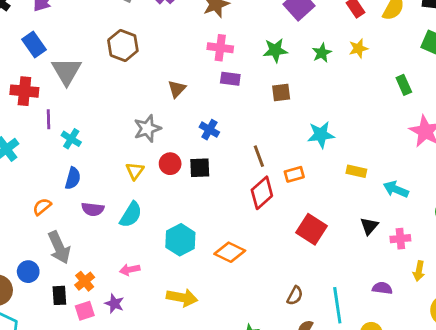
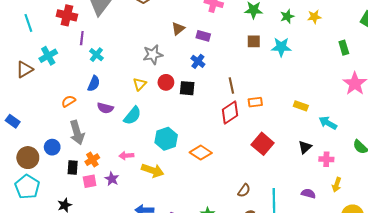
purple rectangle: (230, 79) -> (203, 36), moved
cyan star: (321, 135) -> (281, 47), moved
yellow arrow: (182, 298) -> (153, 170), moved

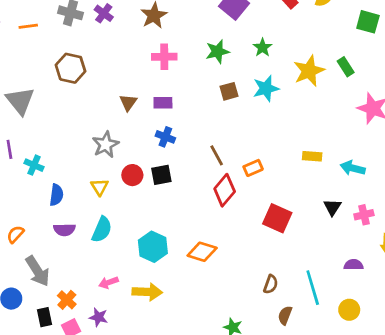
yellow star: (314, 17) -> (309, 71), moved, size x1.6
blue semicircle: (94, 84) -> (56, 195), moved

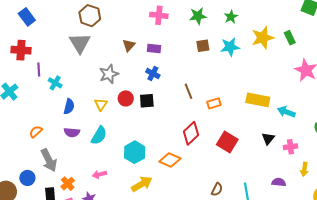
gray triangle: (20, 101) -> (80, 43), moved
yellow rectangle: (312, 156) -> (258, 100), size x1.6
red diamond: (225, 190) -> (191, 133), moved
yellow arrow: (147, 292) -> (142, 184), moved, turned -40

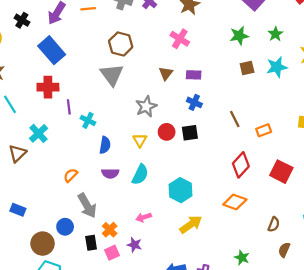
pink cross: (159, 15) -> (180, 39), moved, turned 30
blue rectangle: (27, 17) -> (52, 50), size x1.4
orange diamond: (170, 160) -> (235, 202), moved

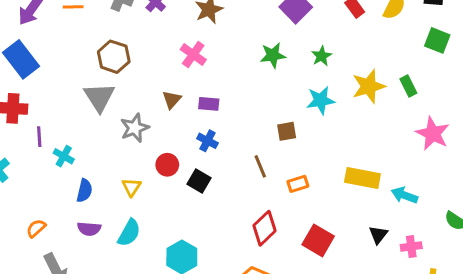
brown square: (247, 68) -> (287, 131), moved
gray star: (146, 106) -> (135, 128), moved
red circle: (167, 132) -> (167, 165), moved
black square: (190, 133) -> (199, 181), turned 35

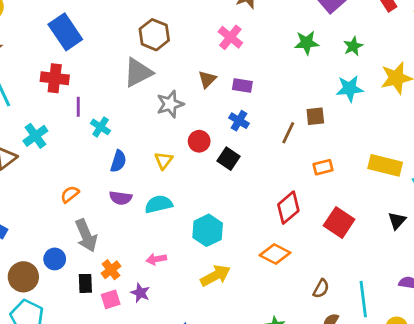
gray triangle: (99, 97) -> (138, 73), turned 32
brown line: (260, 166) -> (288, 133), moved, turned 45
cyan semicircle: (129, 233) -> (159, 204), turned -136

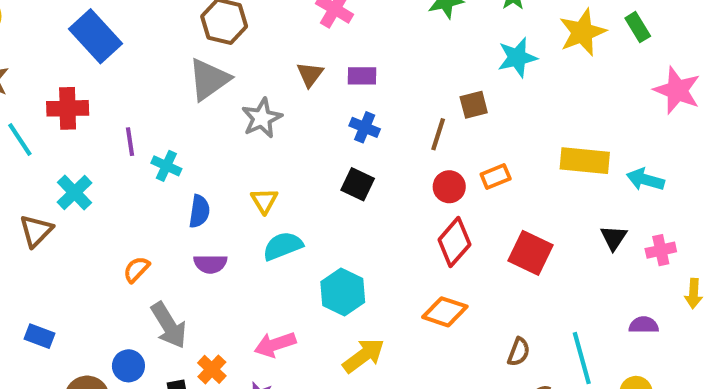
red cross: (55, 78) -> (68, 108), moved
red circle: (199, 141) -> (449, 187), moved
cyan semicircle: (159, 204) -> (283, 246), moved
pink arrow: (156, 259) -> (275, 344), size x1.4

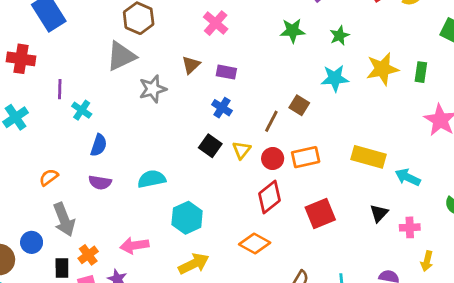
green rectangle: (638, 27) -> (421, 72), turned 30
brown square: (474, 105) -> (299, 105), turned 36
orange rectangle: (496, 176) -> (306, 157), size x1.4
yellow triangle: (264, 201) -> (242, 150), moved
red square: (530, 253) -> (320, 214), turned 32

